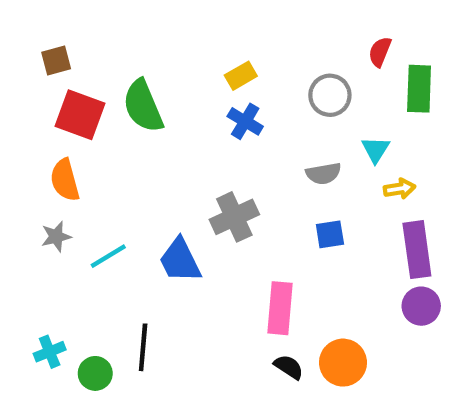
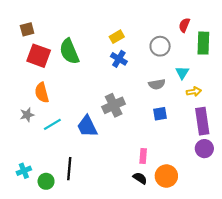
orange semicircle: (65, 180) -> (42, 93), moved
pink rectangle: (280, 308) -> (143, 156), moved, size x0.6

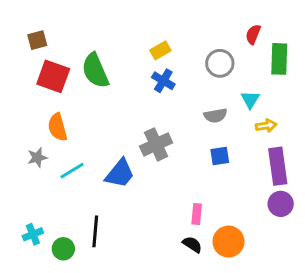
blue trapezoid: (87, 126) -> (120, 173), turned -115

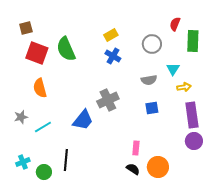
gray star: (37, 158) -> (21, 117), moved
cyan line: (72, 171) -> (43, 127), moved

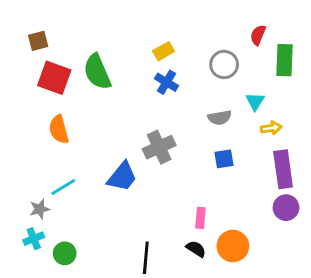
gray star: (21, 117) -> (40, 209), moved
black line: (66, 160) -> (146, 258), moved

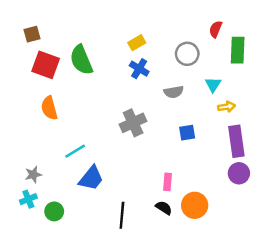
gray semicircle: (220, 118) -> (174, 92), moved
blue trapezoid: (122, 177) -> (91, 178), moved
cyan line: (63, 187) -> (75, 151), moved

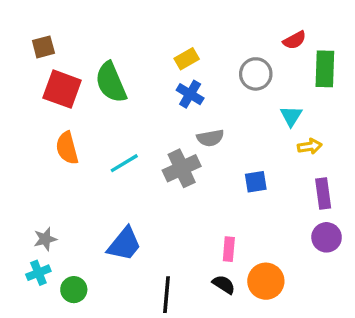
red semicircle: (216, 29) -> (295, 40), turned -140
gray semicircle: (174, 92) -> (210, 138), moved
purple rectangle: (236, 141) -> (323, 194), size x0.7
cyan line: (75, 151) -> (124, 163), moved

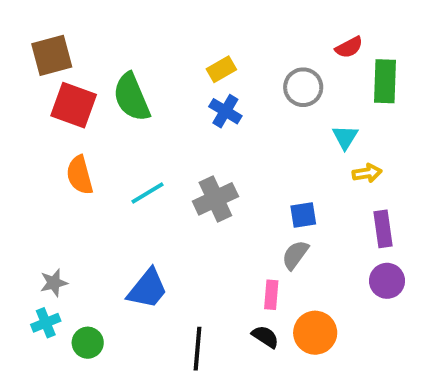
brown square: (43, 47) -> (52, 55), size x1.5
gray semicircle: (210, 138) -> (295, 255), moved, turned 136

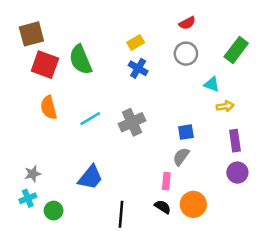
red semicircle: (349, 47) -> (187, 23), moved
green rectangle: (385, 81) -> (236, 50), turned 35
cyan triangle: (345, 137) -> (212, 84), turned -42

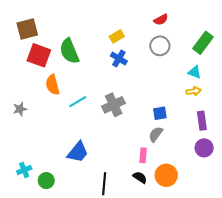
cyan triangle: (212, 84) -> (195, 72), moved
orange semicircle: (49, 108) -> (53, 85), moved
gray star: (33, 174) -> (20, 109), moved

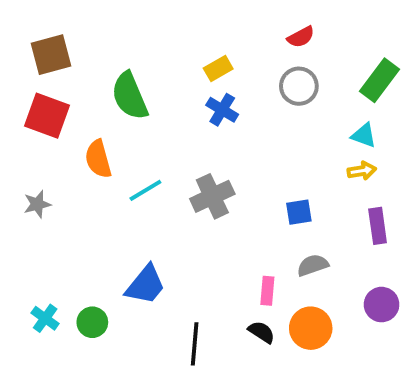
red square: (39, 55) -> (47, 116), moved
gray semicircle: (156, 134) -> (313, 265), moved, turned 35
purple circle: (204, 148) -> (382, 305), moved
cyan cross: (24, 170) -> (45, 318), turned -32
green circle: (46, 181) -> (92, 322), moved

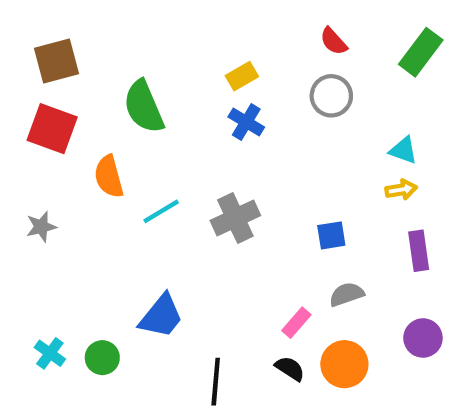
red semicircle: (301, 37) -> (334, 41), turned 76
green rectangle: (380, 80) -> (421, 52), moved
pink rectangle: (267, 291) -> (296, 323), turned 36

